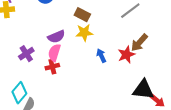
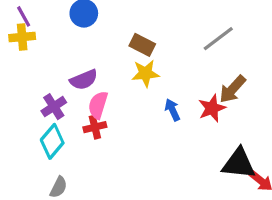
purple semicircle: (56, 37) -> (84, 80), moved
cyan diamond: (19, 93) -> (52, 141), moved

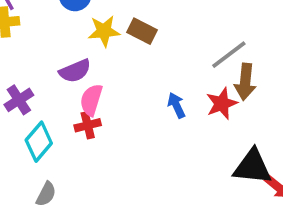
gray line: (218, 39) -> (229, 55), moved
yellow star: (145, 73) -> (104, 31), moved
brown arrow: (232, 89) -> (245, 82), turned -36
purple cross: (54, 107) -> (19, 100), moved

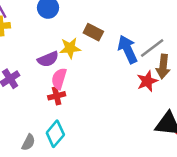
yellow star: (104, 31) -> (70, 48), moved
blue arrow: (176, 105) -> (128, 49), moved, size x1.6
cyan diamond: (39, 142) -> (55, 134), moved

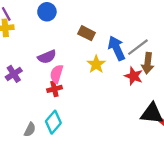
yellow star: (70, 48) -> (96, 64), moved, turned -30
red star: (147, 81) -> (134, 76), turned -30

